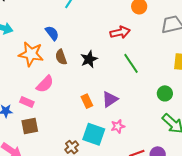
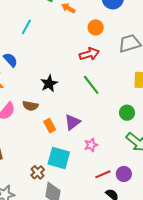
red arrow: (120, 32) -> (89, 54), moved
brown semicircle: (61, 57) -> (30, 106), moved, turned -56
pink star: (118, 126) -> (91, 145), moved

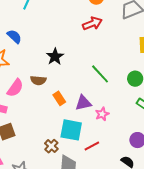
green line: (91, 85) -> (100, 74), moved
purple triangle: (72, 122) -> (83, 103), moved, turned 30
red line: (103, 174) -> (92, 146), moved

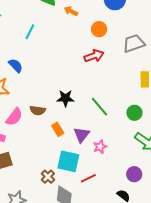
black star: (55, 57) -> (65, 98), moved, turned 30
purple triangle: (83, 103) -> (82, 135), turned -42

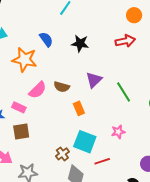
black star: (65, 98) -> (80, 43), moved
purple triangle: (82, 135) -> (94, 80), moved

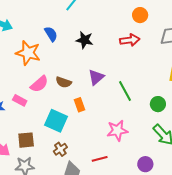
brown square: (21, 132) -> (26, 140), moved
pink star: (118, 132) -> (117, 130), size x1.5
cyan square: (85, 142) -> (56, 121), moved

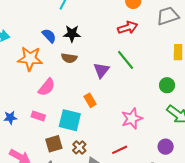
black star: (85, 40) -> (72, 34), moved
brown semicircle: (64, 82) -> (69, 58), moved
green line: (125, 91) -> (126, 60), moved
pink rectangle: (20, 100) -> (38, 116), moved
brown square: (26, 140) -> (54, 144), moved

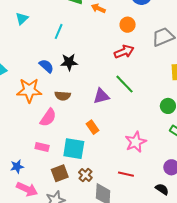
brown semicircle: (69, 58) -> (63, 96), moved
purple triangle: (101, 70) -> (101, 96), turned 42
blue star: (10, 118) -> (17, 167), moved
red line: (120, 150) -> (126, 174), turned 42

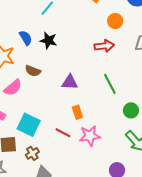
green line: (125, 84) -> (110, 84), moved
orange rectangle: (92, 127) -> (77, 112), moved
red line: (126, 174) -> (63, 133), moved

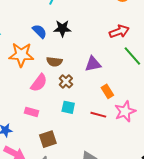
red arrow: (104, 46) -> (119, 31), moved
cyan square: (29, 125) -> (68, 107), moved, size x0.6
brown cross: (32, 153) -> (66, 81), moved

